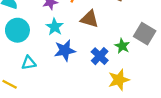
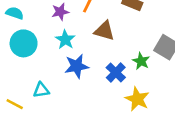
cyan triangle: (29, 63) -> (41, 90), moved
yellow star: (119, 80) -> (137, 99), turned -30

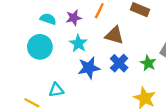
cyan semicircle: (15, 13) -> (48, 19), moved
blue cross: (116, 72) -> (119, 63), moved

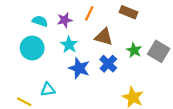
green star: (148, 63) -> (134, 50), moved
blue star: (89, 68) -> (79, 68), turned 30

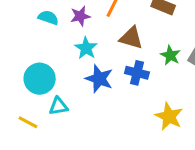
cyan circle: (32, 48) -> (40, 79), moved
blue cross: (108, 64) -> (137, 73), turned -30

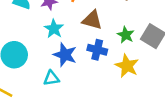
cyan triangle: (58, 106) -> (51, 78), moved
yellow star: (169, 116) -> (127, 66), moved

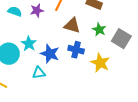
cyan star: (54, 29) -> (29, 44), moved
green star: (126, 35) -> (99, 30), moved

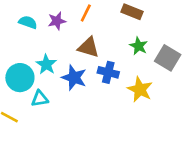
brown triangle: (72, 26) -> (88, 47), moved
cyan triangle: (39, 73) -> (40, 99), moved

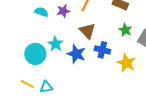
brown triangle: (88, 47) -> (87, 31), turned 30
cyan triangle: (40, 99) -> (46, 87), moved

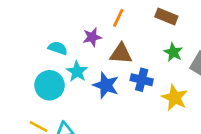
purple star: (63, 11) -> (92, 37), moved
cyan semicircle: (41, 12) -> (58, 48), moved
brown triangle: (87, 31) -> (121, 54), turned -42

